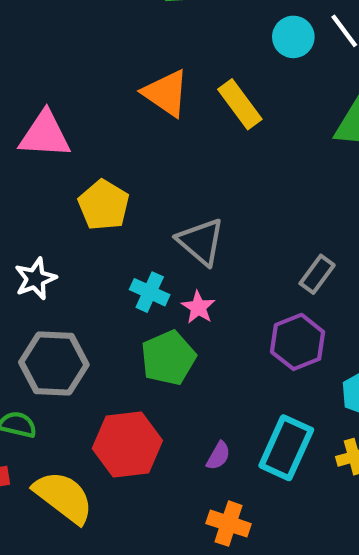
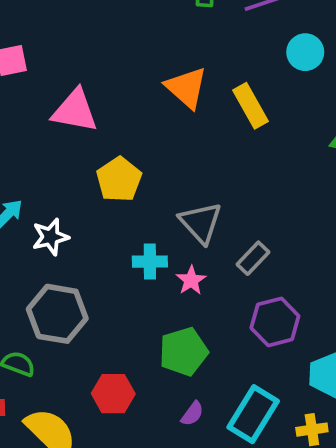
gray rectangle: (317, 274) -> (253, 258), moved
cyan cross: (150, 292) -> (150, 262), turned -32
green pentagon: (168, 358) -> (183, 352), moved
red hexagon: (127, 444) -> (113, 394), size x0.7

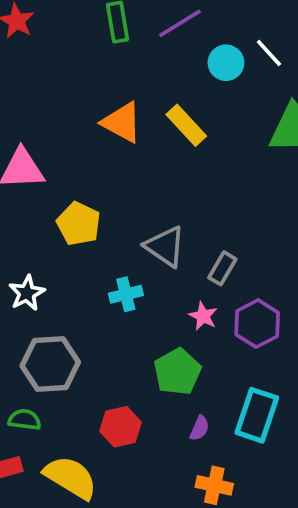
pink star: (191, 280) -> (203, 316), moved

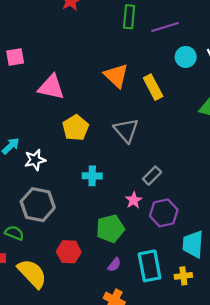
gray triangle: (165, 246) -> (126, 130), moved
cyan rectangle: (257, 415) -> (150, 266), turned -44

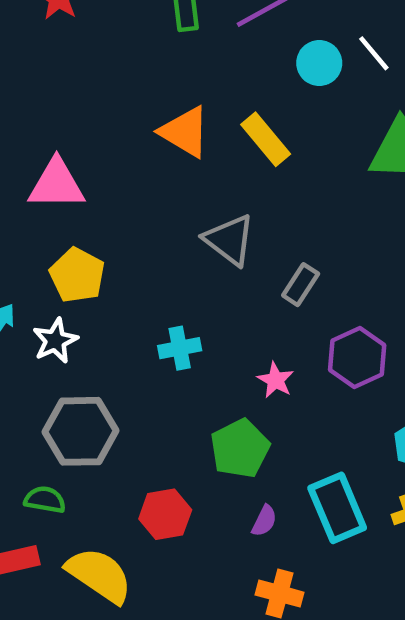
yellow pentagon: (76, 128) -> (77, 275), moved
gray rectangle: (152, 176) -> (301, 285), moved
purple hexagon: (164, 213) -> (357, 358), moved

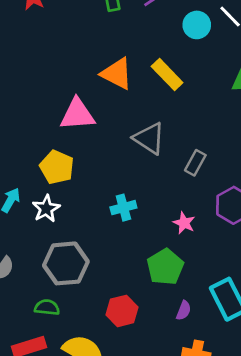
pink triangle: (57, 184) -> (77, 114), moved

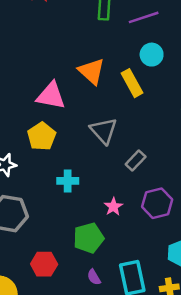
cyan circle: (197, 25) -> (152, 55), moved
yellow pentagon: (57, 167) -> (42, 136), moved
purple semicircle: (184, 310) -> (94, 277), turned 112

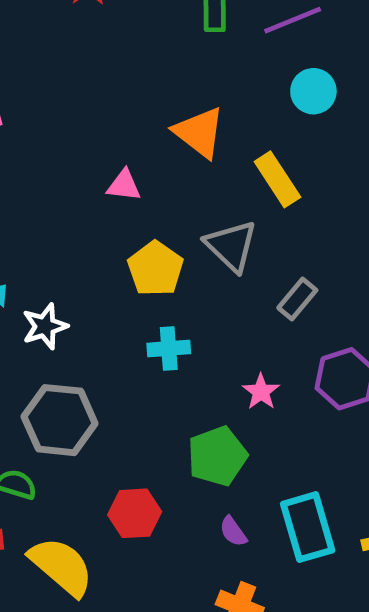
yellow rectangle: (132, 83) -> (277, 179), moved
pink triangle: (51, 96) -> (124, 185), size x0.6
yellow pentagon: (42, 136) -> (155, 269), moved

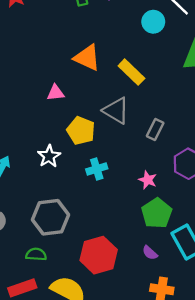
cyan circle: (313, 91) -> (153, 22), moved
white star: (45, 326) -> (49, 156), moved
green pentagon: (217, 456) -> (157, 213), moved
red hexagon: (135, 513) -> (99, 255), size x1.4

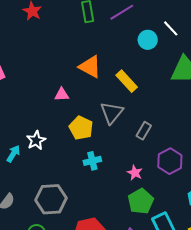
gray triangle: (116, 111) -> (112, 113), turned 35
white star: (49, 156) -> (36, 140), moved

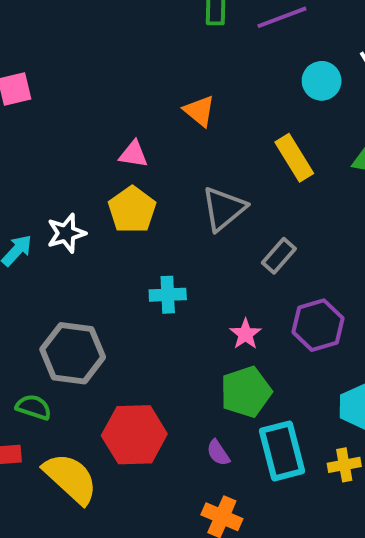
orange triangle: (90, 67) -> (199, 111), size x0.7
yellow rectangle: (127, 81) -> (294, 158), moved
yellow pentagon: (81, 128) -> (132, 210), moved

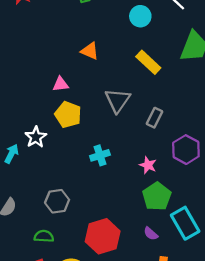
cyan circle: (322, 81) -> (140, 16), moved
gray hexagon: (73, 353) -> (57, 201), size x0.7

